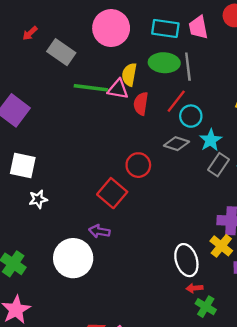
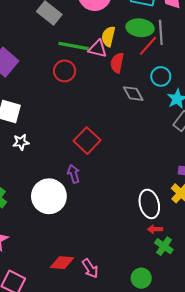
red line: (176, 101) -> (148, 46), moved
gray diamond: (176, 144) -> (133, 94), moved, turned 40
red circle: (138, 165) -> (65, 71), moved
purple arrow: (99, 231) -> (74, 174), turned 60

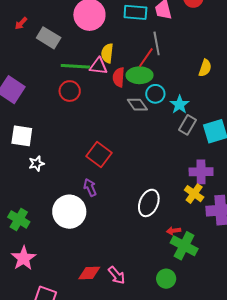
green ellipse: (140, 28) -> (140, 75), moved
cyan circle: (161, 76) -> (155, 94), moved
white ellipse: (149, 204) -> (149, 203), moved, turned 44
green cross: (164, 246) -> (184, 246), size x1.5

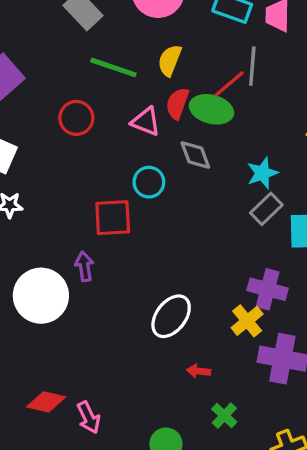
pink triangle: (98, 66) -> (146, 121), moved
red circle: (70, 91) -> (76, 118), moved
cyan circle: (155, 94) -> (149, 182), moved
red square: (99, 154) -> (113, 218), turned 35
green cross: (184, 246) -> (224, 416), moved, size x0.6

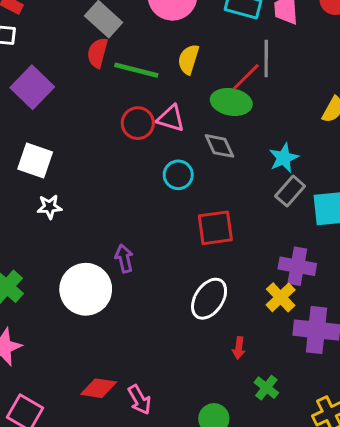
red semicircle: (177, 103) -> (97, 53), moved
red circle: (76, 118) -> (138, 123), moved
red square: (113, 218) -> (215, 228), moved
red arrow: (198, 371) -> (239, 348), turned -85

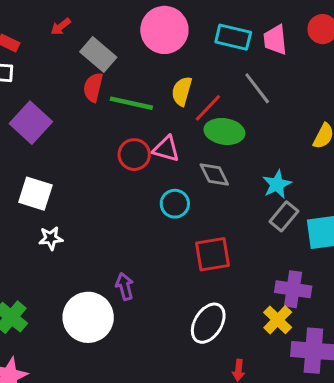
gray line: (266, 59) -> (257, 88), turned -36
red line: (246, 77) -> (208, 108), moved

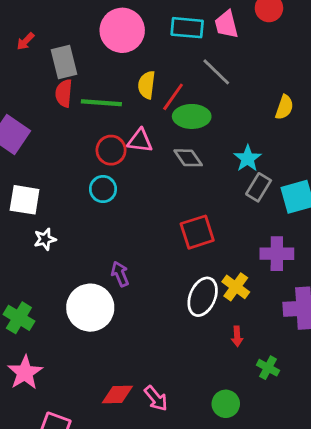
gray rectangle: (98, 54) -> (64, 62), turned 44
cyan circle: (175, 204) -> (103, 189), moved
yellow cross: (278, 320) -> (236, 287), moved

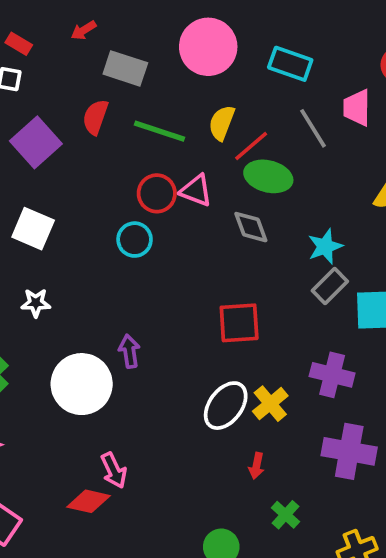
pink trapezoid: (226, 24) -> (357, 108), moved
gray rectangle: (64, 62) -> (125, 68), turned -72
red semicircle: (64, 93) -> (95, 117), moved
white star: (45, 239) -> (36, 303), moved
pink arrow: (156, 398) -> (114, 470), moved

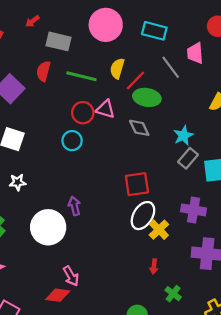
white ellipse: (226, 406) -> (143, 216), moved

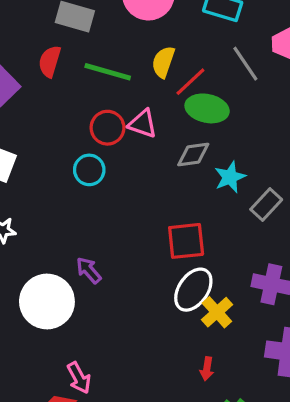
gray diamond: (139, 128) -> (193, 155), turned -75
cyan star: (183, 136) -> (230, 177), moved
purple arrow: (74, 206) -> (89, 270), turned -30

